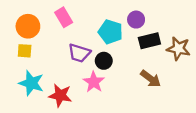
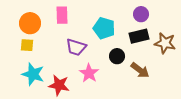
pink rectangle: (64, 17) -> (62, 15), turned 30
purple circle: (136, 20) -> (141, 14), moved
black circle: (104, 61) -> (117, 56), moved

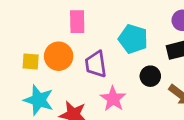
orange circle: (30, 23) -> (59, 56), moved
purple trapezoid: (76, 47) -> (96, 64), turned 65

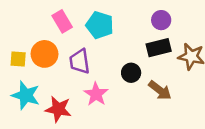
pink rectangle: (77, 22) -> (62, 21), turned -30
cyan pentagon: (133, 39) -> (100, 25), moved

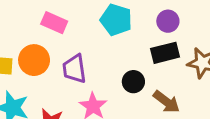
pink rectangle: (62, 21) -> (54, 23), turned -35
cyan pentagon: (100, 25) -> (116, 20), moved

